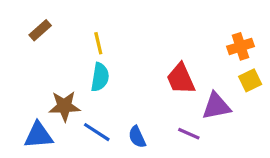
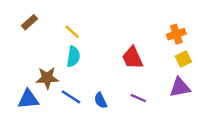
yellow line: (98, 43) -> (72, 32), turned -35
purple triangle: (216, 106) -> (180, 87), moved

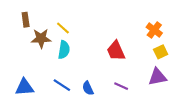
brown rectangle: (30, 22) -> (26, 20), turned -56
orange cross: (176, 34) -> (154, 30), turned -35
brown star: (47, 78) -> (41, 38), moved

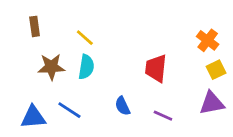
brown star: (41, 38) -> (51, 67), moved
red trapezoid: (116, 51) -> (156, 68), turned 30
blue line: (62, 85) -> (69, 110), moved
blue semicircle: (88, 88) -> (122, 106), moved

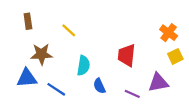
cyan semicircle: (86, 67) -> (83, 66), moved
purple triangle: (212, 103) -> (158, 83), moved
blue triangle: (33, 117) -> (27, 78), moved

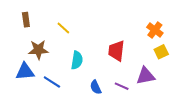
blue semicircle: (99, 86) -> (96, 87), moved

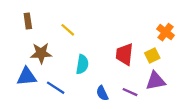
yellow square: (161, 52) -> (152, 55), moved

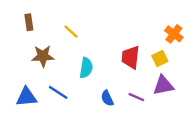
blue triangle: (27, 77) -> (27, 97), moved

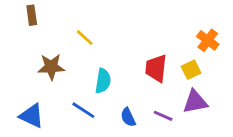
brown rectangle: (29, 22) -> (32, 15), moved
blue line: (58, 92) -> (83, 110), moved
blue triangle: (27, 97) -> (32, 116), turned 30

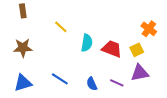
brown star: (51, 67) -> (23, 48), moved
red trapezoid: (156, 68) -> (112, 49), turned 105
cyan semicircle: (103, 81) -> (87, 43), moved
blue triangle: (32, 116) -> (23, 83), turned -42

